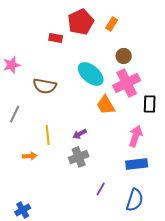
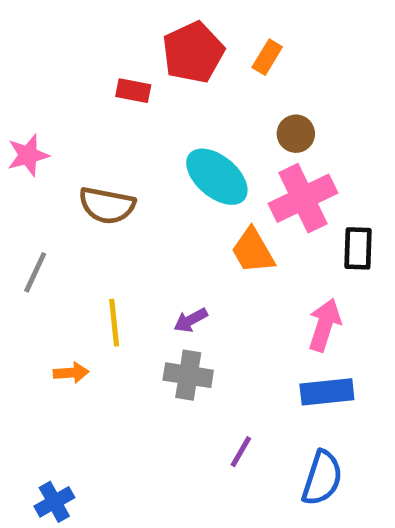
gray cross: (79, 157) -> (188, 375), turned 30

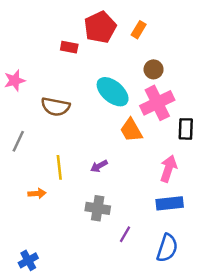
gray cross: (188, 375) -> (98, 208), moved

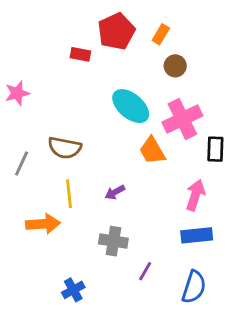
brown circle: (154, 69) -> (175, 66), moved
brown semicircle: (56, 107) -> (65, 148), moved
orange arrow: (37, 193) -> (43, 224), size x1.6
blue cross: (28, 260) -> (73, 290), moved

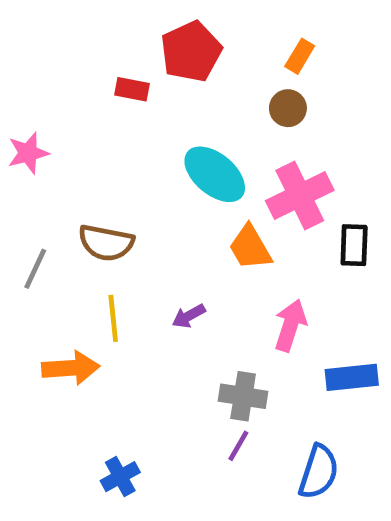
orange rectangle: (161, 34) -> (300, 56), moved
pink arrow: (195, 195) -> (290, 325), moved
blue rectangle: (197, 235) -> (352, 377), moved
gray cross: (113, 241) -> (243, 396), moved

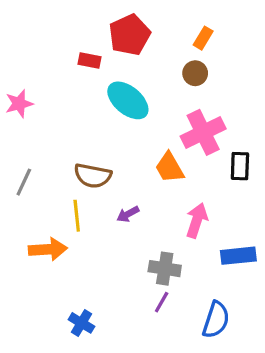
cyan ellipse: (215, 174) -> (128, 100), moved
brown semicircle: (106, 243) -> (93, 176), moved
blue cross: (120, 477) -> (81, 323), turned -30

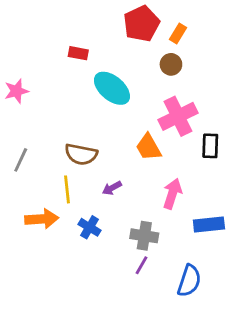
red pentagon: (130, 35) -> (141, 24), moved
blue cross: (81, 323) -> (89, 227), moved

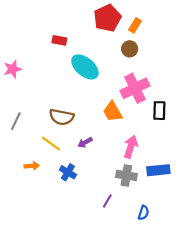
yellow line: (67, 189) -> (51, 144), turned -48
orange arrow: (42, 219) -> (32, 166), size x0.6
gray cross: (144, 236) -> (126, 175), moved
blue semicircle: (189, 281) -> (143, 213), size x0.6

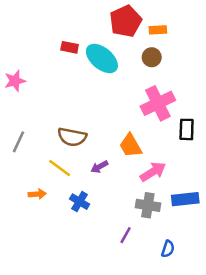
orange rectangle: (135, 25) -> (158, 30), turned 56
cyan ellipse: (85, 67) -> (102, 58), moved
orange trapezoid: (113, 112) -> (131, 146), moved
pink arrow: (131, 147) -> (153, 172), turned 40

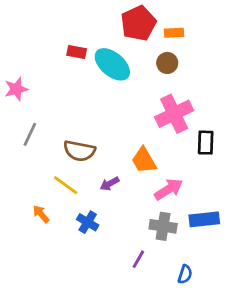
gray line: (19, 142) -> (30, 134), moved
orange arrow: (37, 194) -> (41, 214), turned -126

